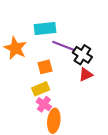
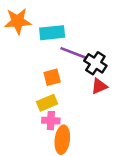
orange star: (15, 48) -> (18, 21), moved, turned -30
pink cross: (44, 104) -> (51, 121), turned -32

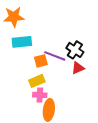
cyan rectangle: (52, 33) -> (22, 42), moved
purple line: (74, 53) -> (55, 56), moved

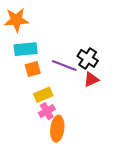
orange square: (41, 61) -> (33, 69), moved
pink cross: (40, 95) -> (47, 111), turned -32

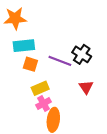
orange square: (33, 69) -> (30, 64), turned 32
red triangle: (91, 80) -> (86, 87), moved, turned -40

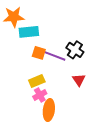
cyan rectangle: (24, 46) -> (29, 32), moved
orange square: (30, 64) -> (39, 53), moved

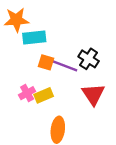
red triangle: (79, 80) -> (93, 94), size x1.5
pink cross: (40, 95) -> (27, 93), moved

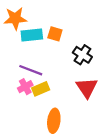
orange square: (46, 62) -> (55, 34), moved
purple line: (65, 66) -> (31, 70), moved

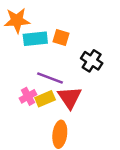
purple line: (31, 70) -> (50, 78), moved
red triangle: (87, 88) -> (70, 98), moved

